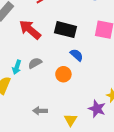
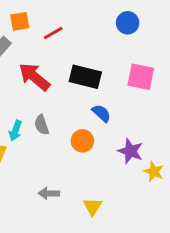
gray semicircle: (35, 63) -> (42, 125), turned -80
purple star: (97, 109) -> (131, 151), moved

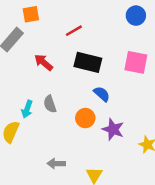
blue circle: (128, 23) -> (136, 16), moved
red line: (53, 33) -> (74, 31), moved
red arrow: (34, 77) -> (44, 62), size x0.7
purple star: (131, 151) -> (113, 129), moved

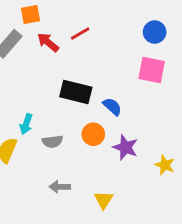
blue circle: (136, 16) -> (155, 32), moved
red arrow: (44, 62) -> (48, 42), moved
black rectangle: (88, 62) -> (76, 92), moved
gray semicircle: (50, 104) -> (52, 142), moved, turned -78

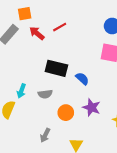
orange circle: (93, 134) -> (66, 113), moved
gray semicircle: (52, 142) -> (45, 94), moved
gray arrow: (60, 187) -> (45, 135), turned -64

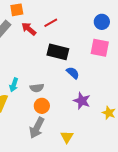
black rectangle: (56, 68) -> (58, 52), moved
orange circle: (66, 113) -> (42, 106), moved
gray arrow: (45, 135) -> (37, 128), size x1.5

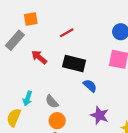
red arrow: (29, 29) -> (39, 57), moved
gray semicircle: (37, 88) -> (52, 102), turned 56

